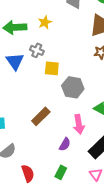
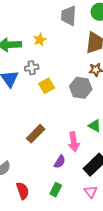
gray cross: (37, 50) -> (32, 68), turned -32
yellow square: (52, 68) -> (47, 86), turned -35
gray hexagon: (73, 87) -> (81, 88), moved

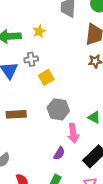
gray hexagon: (81, 88) -> (58, 109), moved
brown rectangle: (36, 134) -> (16, 114), moved, turned 42

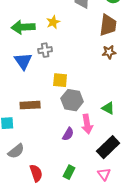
yellow square: (46, 77) -> (60, 80), moved, turned 35
purple semicircle: (59, 153) -> (68, 134), moved

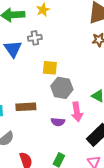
brown rectangle: (30, 105) -> (26, 107), moved
purple semicircle: (68, 134) -> (58, 122), turned 64

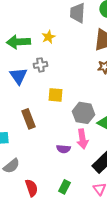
gray hexagon: (62, 88) -> (83, 113), moved
brown rectangle: (26, 107) -> (28, 119), moved, turned 72

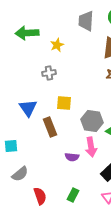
green arrow: (18, 42) -> (27, 33), moved
blue triangle: (18, 76) -> (28, 108), moved
brown rectangle: (28, 119) -> (50, 127), moved

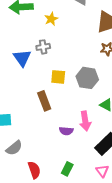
blue triangle: (28, 108) -> (22, 58), moved
gray hexagon: (92, 121) -> (87, 78), moved

